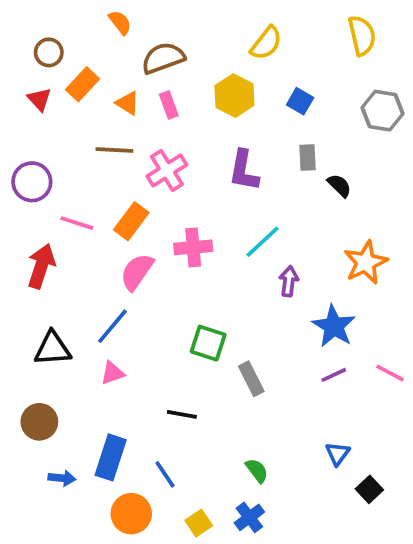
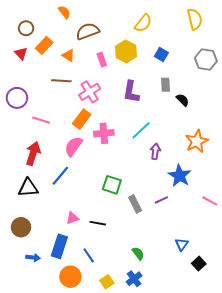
pink rectangle: (169, 105) -> (102, 60), moved
orange rectangle: (131, 221) -> (82, 119), moved
red arrow: (41, 266) -> (33, 153), moved
pink triangle: (113, 373) -> (72, 218), moved
purple line: (334, 375) -> (161, 200), moved

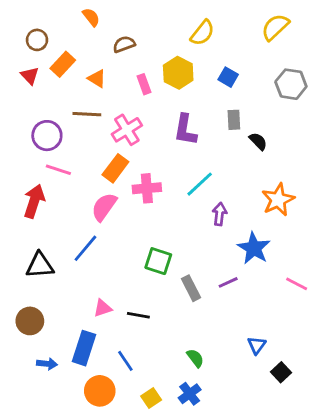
yellow semicircle: (195, 19) -> (275, 27), turned -120
brown semicircle: (88, 31) -> (124, 44), size x0.7
purple circle: (17, 98) -> (47, 136), moved
red arrow: (33, 153) -> (34, 201), moved

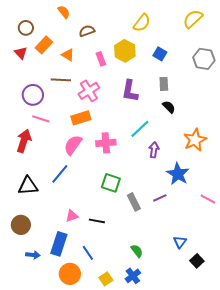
black semicircle: (258, 141) -> (169, 107), moved
orange rectangle: (115, 168) -> (81, 118), turned 36
pink cross: (147, 188) -> (106, 143), moved

